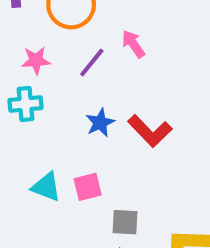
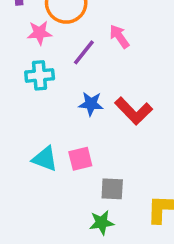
pink star: (36, 60) -> (40, 33), moved
cyan cross: (26, 104) -> (40, 75), moved
blue star: (100, 123) -> (91, 104), turned 30

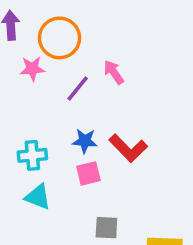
cyan cross: (40, 75) -> (32, 155), moved
pink square: (80, 159) -> (88, 173), moved

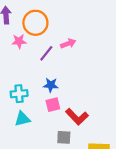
pink arrow: (114, 72) -> (68, 43), turned 104
red L-shape: (128, 148) -> (77, 117), moved
cyan triangle: (38, 197) -> (22, 119), turned -35

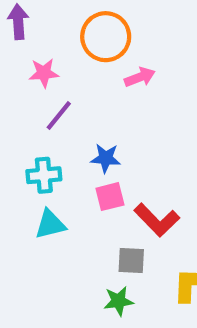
orange circle: (35, 23) -> (106, 37), moved
purple line: (46, 53) -> (59, 116), moved

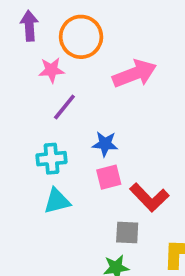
orange circle: (106, 37) -> (81, 37), moved
pink arrow: (140, 77) -> (135, 74), size x1.6

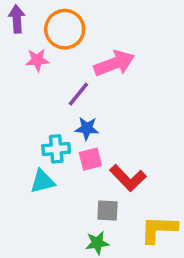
purple line: (64, 107) -> (78, 94), moved
cyan cross: (51, 159) -> (56, 149), moved

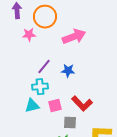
purple line: (78, 94) -> (44, 67), moved
blue star: (87, 128) -> (68, 71), moved
pink square: (90, 159) -> (55, 106), moved

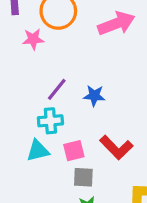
pink arrow: (74, 37) -> (116, 24), moved
gray square: (70, 123) -> (83, 177), moved

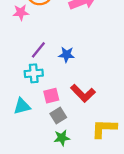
cyan triangle: (38, 151) -> (22, 106), moved
gray square: (83, 177) -> (58, 116), turned -35

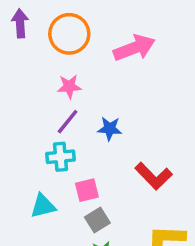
pink star: (21, 12) -> (69, 87), moved
red L-shape: (83, 93) -> (154, 176), moved

